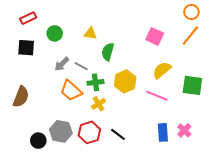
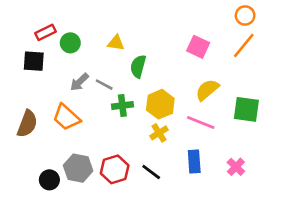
red rectangle: (28, 18) -> (45, 32), moved
orange trapezoid: (71, 91) -> (66, 117), moved
yellow cross: (99, 104) -> (159, 133), moved
blue rectangle: (163, 132) -> (194, 162), moved

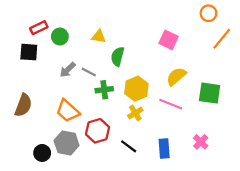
orange line: (244, 45) -> (222, 39), moved
orange trapezoid: (66, 117) -> (68, 111), moved
blue rectangle: (194, 162) -> (164, 149), moved
red hexagon: (115, 169) -> (98, 131), moved

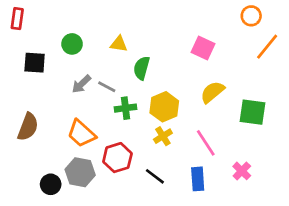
red rectangle: (39, 28) -> (17, 19), moved, turned -56
pink line: (171, 104) -> (206, 143), moved, turned 35

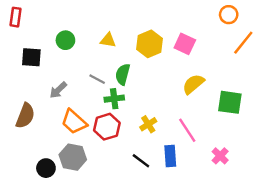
green semicircle: (142, 68) -> (123, 74), moved
gray arrow: (81, 84) -> (58, 90), moved
yellow hexagon: (164, 107) -> (150, 44), moved
red hexagon: (117, 158) -> (107, 127), moved
blue rectangle: (198, 179) -> (170, 156), moved

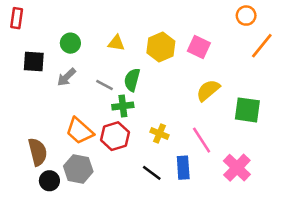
gray arrow: (58, 90) -> (66, 77), moved
brown semicircle: (25, 116) -> (38, 152), moved, turned -35
yellow cross: (148, 124) -> (160, 134), turned -35
pink cross: (220, 156) -> (237, 168), size x1.5

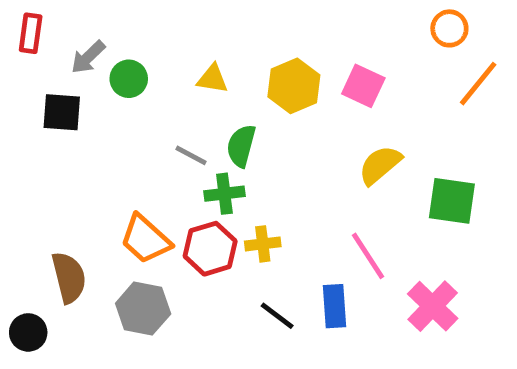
gray arrow: (66, 77) -> (88, 57), moved
yellow cross: (160, 134) -> (263, 244), moved, turned -30
black circle: (49, 181) -> (28, 332), moved

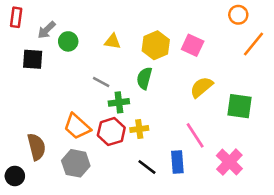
green semicircle: (241, 146) -> (144, 78), moved

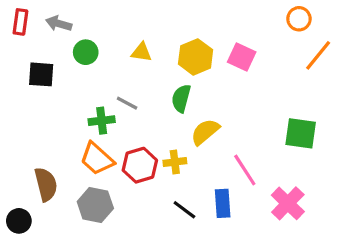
gray arrow: (47, 30) -> (59, 24), moved, turned 60
yellow semicircle: (201, 87) -> (205, 132), moved
green cross: (119, 102) -> (102, 121), moved

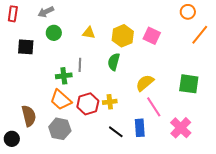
gray arrow: (59, 24) -> (46, 12), moved, turned -42
gray line: (127, 103) -> (80, 65), turned 64
yellow semicircle: (205, 132) -> (145, 83), moved

